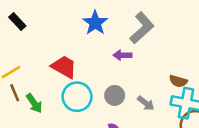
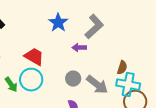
brown semicircle: (178, 81) -> (122, 68), turned -88
cyan circle: (77, 97) -> (31, 80), moved
gray arrow: (146, 103) -> (97, 85), size x1.6

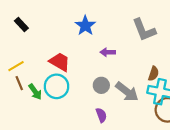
gray L-shape: (94, 27) -> (144, 30), moved, turned 110

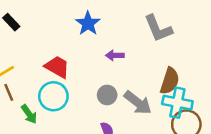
brown semicircle: (154, 74) -> (170, 81), size x1.5
green arrow: (35, 92) -> (29, 114), moved

